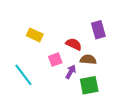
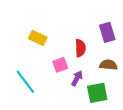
red semicircle: (74, 44) -> (80, 48), turned 63
brown semicircle: (88, 60) -> (108, 65), moved

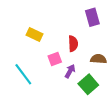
purple rectangle: (107, 32) -> (92, 17), moved
green square: (97, 93) -> (88, 84), turned -30

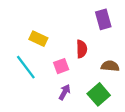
purple arrow: (70, 71) -> (65, 92), moved
cyan line: (23, 74) -> (26, 67), moved

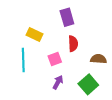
purple rectangle: (103, 19) -> (67, 17), moved
cyan line: (26, 67) -> (23, 60), turned 35

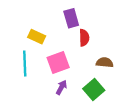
red semicircle: (73, 44) -> (84, 38), moved
pink square: (55, 59) -> (58, 62), size x1.5

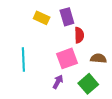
yellow rectangle: (37, 37) -> (42, 18), moved
pink square: (58, 62) -> (67, 58), moved

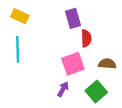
yellow rectangle: (42, 18) -> (20, 16), moved
cyan line: (23, 59) -> (18, 49), moved

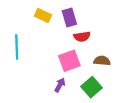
yellow rectangle: (20, 16) -> (43, 15), moved
red semicircle: (86, 38) -> (82, 37), turned 84

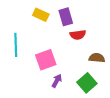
pink square: (69, 61) -> (46, 60), moved

